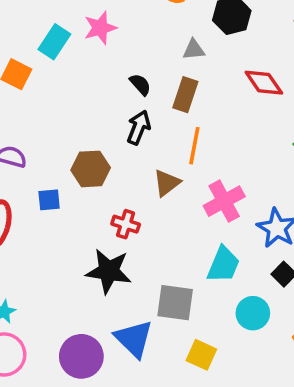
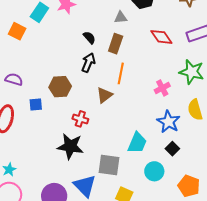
pink cross: (224, 201) -> (162, 88), moved, size x0.7

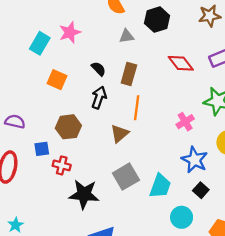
gray triangle: (121, 17) -> (126, 36), moved
orange square: (17, 31) -> (57, 80), moved
red cross: (80, 119) -> (62, 165), moved
gray square: (109, 165) -> (126, 177), moved, turned -35

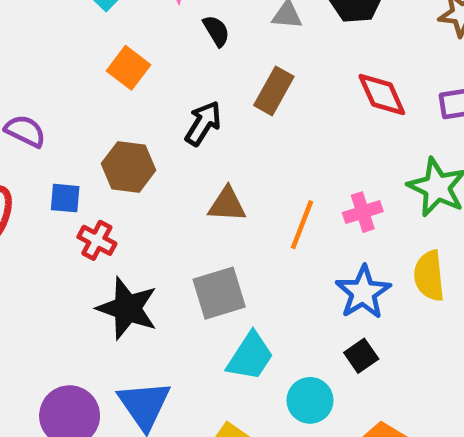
black semicircle: (99, 69) -> (216, 31), moved
orange line: (137, 108) -> (302, 225), moved
brown triangle: (120, 133) -> (227, 205), turned 30
cyan trapezoid: (160, 186) -> (250, 356), moved

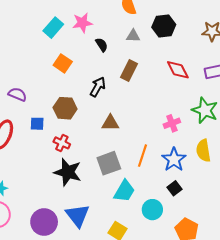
orange line: (302, 225) -> (142, 156), moved
red cross: (97, 240) -> (62, 143), moved

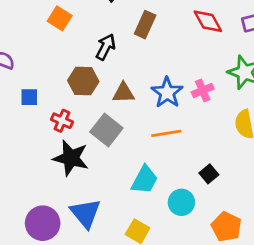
brown hexagon: (65, 108) -> (83, 81), moved
orange line: (142, 156) -> (166, 133), turned 65
blue star: (174, 160) -> (167, 93), moved
gray square: (109, 163) -> (106, 130), moved, turned -30

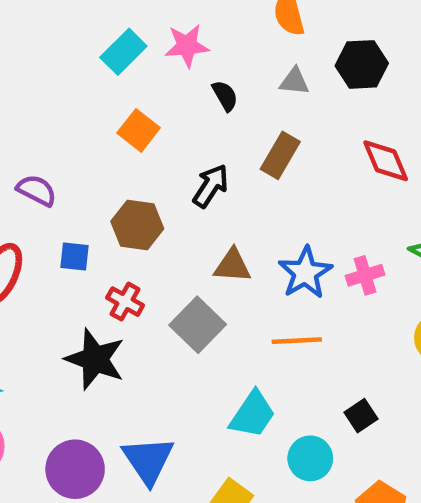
brown hexagon: (83, 81) -> (137, 225), moved
black star: (71, 158) -> (95, 359), moved

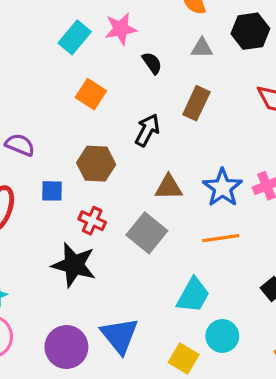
cyan circle: (310, 458) -> (222, 336), moved

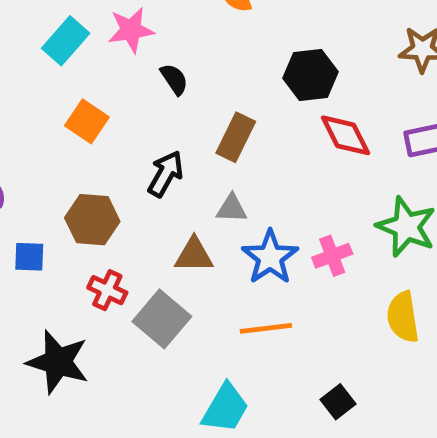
black hexagon: (250, 31) -> (310, 75), moved
gray triangle: (202, 48) -> (232, 208), moved
red cross: (92, 221) -> (107, 290), moved

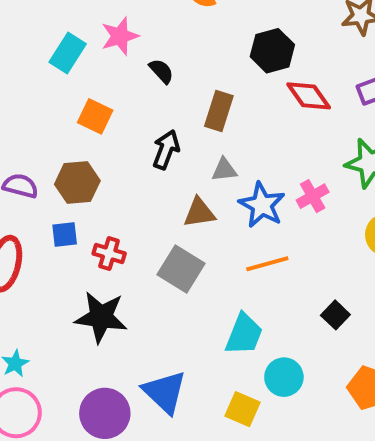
brown hexagon: (92, 220) -> (77, 182), moved
red cross: (107, 290) -> (109, 254), moved

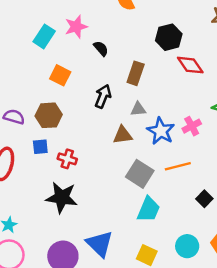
orange line: (267, 264) -> (178, 166), moved
gray square: (181, 269) -> (140, 174), moved
cyan circle: (284, 377) -> (187, 246), moved

